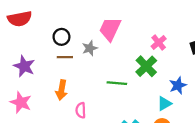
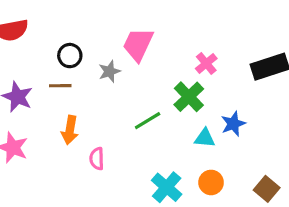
brown line: (65, 57) -> (60, 86), moved
green line: (117, 83) -> (148, 121), turned -36
cyan triangle: (164, 104) -> (205, 138), moved, turned 35

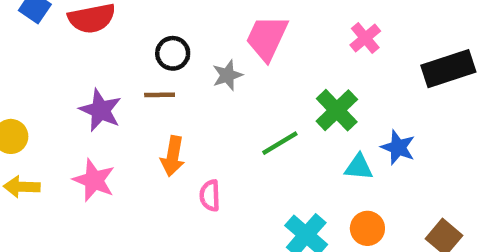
pink cross: (206, 63) -> (365, 38), moved
blue star: (233, 124) -> (398, 147), turned -30

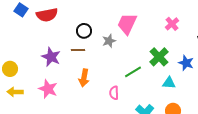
blue star: (398, 147) -> (186, 63), moved
pink semicircle: (210, 196) -> (114, 93), moved

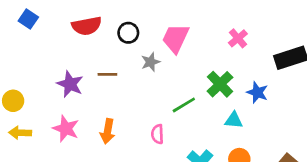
red semicircle: (47, 15) -> (87, 26), moved
black circle: (84, 31) -> (128, 33), moved
orange arrow: (84, 78) -> (107, 131), moved

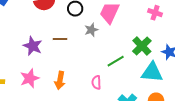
pink cross: (238, 38) -> (155, 13), turned -32
cyan triangle: (234, 120) -> (152, 72), size x1.6
pink star: (66, 129) -> (30, 78), turned 30

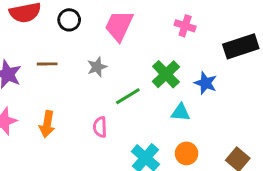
gray star: (91, 30) -> (97, 67), moved
cyan triangle: (152, 72) -> (181, 112), size x0.6

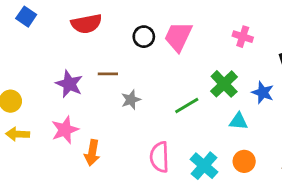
black circle: (69, 20) -> (144, 37), moved
gray star: (97, 67) -> (131, 100), moved
orange arrow: (47, 124) -> (92, 153), moved
pink semicircle: (100, 127) -> (160, 157), moved, size x1.5

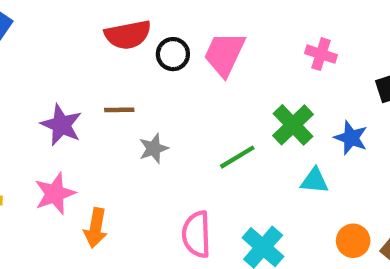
red semicircle: (86, 24) -> (128, 35), moved
orange circle: (244, 161) -> (353, 241), moved

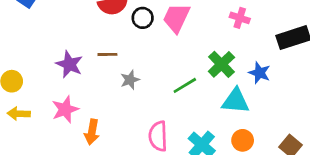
cyan triangle: (315, 181) -> (236, 101), size x1.5
orange circle: (353, 241) -> (243, 140), moved

